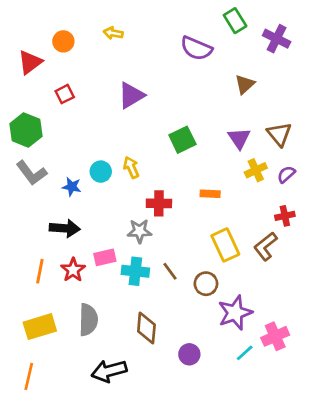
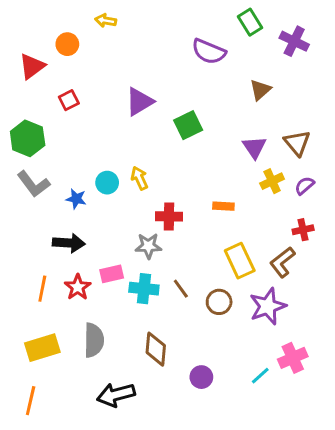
yellow arrow: (113, 33) -> (106, 21), moved
green square: (182, 140) -> (188, 125), moved
purple star: (235, 313) -> (268, 306), moved

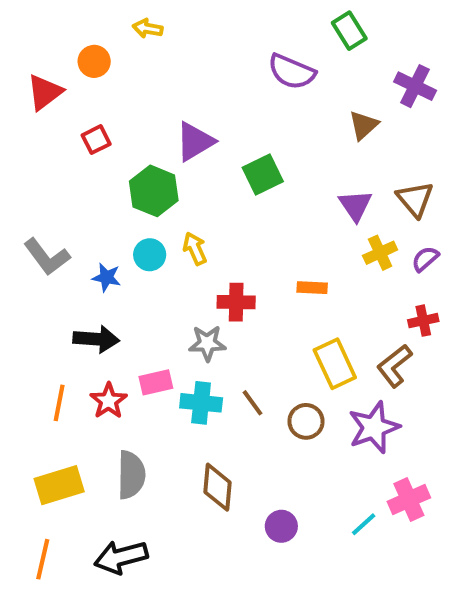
purple cross: (294, 41) -> (415, 86), moved
green hexagon: (28, 138) -> (154, 191), moved
black arrow: (116, 395) -> (121, 557), moved

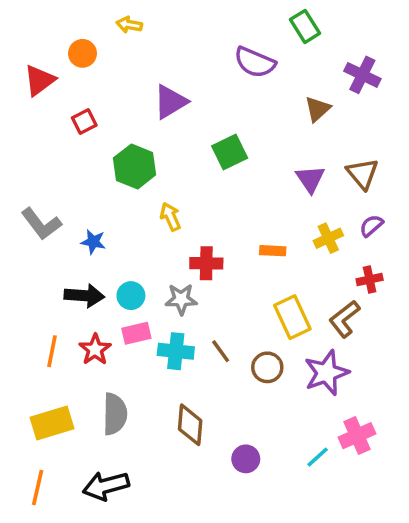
purple triangle: (195, 142) -> (170, 102), moved
yellow cross: (380, 253) -> (328, 238), moved
cyan circle: (150, 255) -> (131, 296), moved

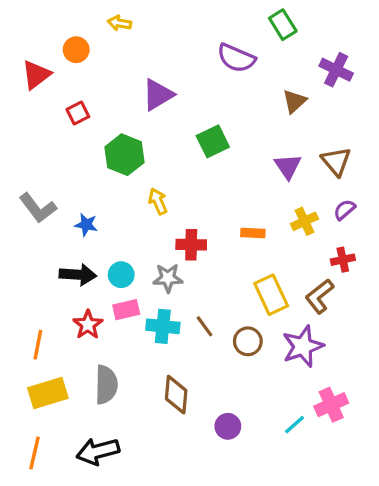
orange line: (52, 351) -> (38, 345), moved

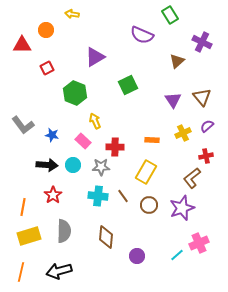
red triangle: (36, 75) -> (22, 45), turned 36
yellow rectangle: (271, 295) -> (146, 172), moved, turned 55
pink rectangle: (126, 310) -> (83, 141), moved, turned 56

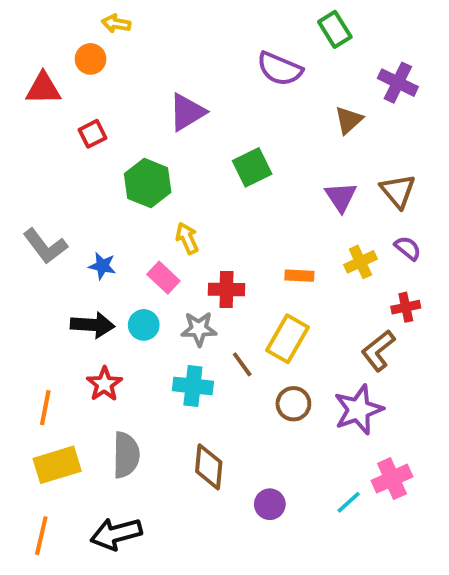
yellow arrow: (72, 14) -> (116, 23), moved
purple semicircle: (207, 126) -> (408, 248), turned 80
brown line: (123, 196) -> (242, 364), moved

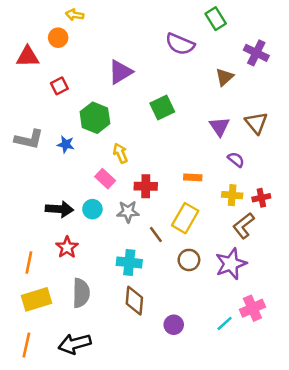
gray L-shape: (45, 246) -> (29, 139), moved, turned -40
purple semicircle: (408, 248) -> (236, 160), moved
yellow cross: (360, 262) -> (232, 195), moved, turned 30
blue star: (102, 266) -> (66, 144), moved
cyan cross: (193, 386) -> (129, 262), moved

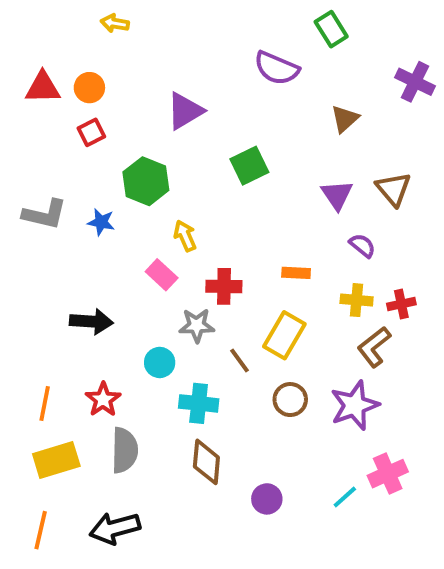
orange circle: (58, 38) -> (89, 88), moved
purple cross: (256, 53) -> (415, 82), moved
cyan circle: (92, 209) -> (160, 362), moved
red star: (67, 247) -> (103, 400), moved

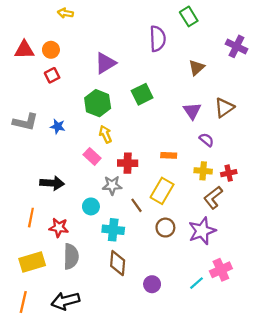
purple semicircle: (277, 68) -> (158, 39), turned -115
green hexagon: (146, 181) -> (98, 103), moved
brown triangle: (394, 189) -> (224, 108), turned 35
red star: (103, 400) -> (59, 228), turned -30
orange line: (45, 403) -> (31, 218), moved

